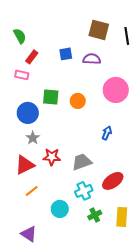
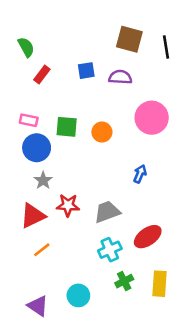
pink rectangle: (22, 75) -> (29, 120), moved
cyan circle: (60, 209) -> (78, 295), moved

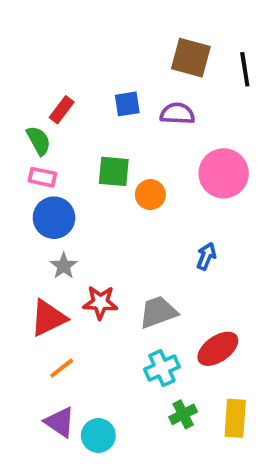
green semicircle: (26, 47) -> (39, 141), moved
green square: (67, 127) -> (114, 171), moved
cyan circle: (78, 295) -> (98, 436), moved
purple triangle: (38, 306) -> (60, 422), moved

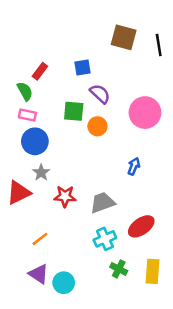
purple semicircle: (177, 114) -> (100, 94), moved, turned 40
red triangle: (48, 318) -> (19, 193), moved
green cross: (183, 414) -> (119, 269), turned -36

